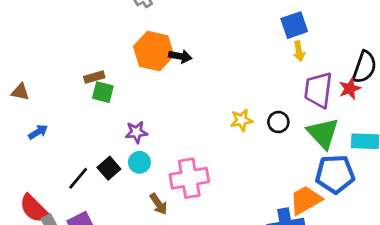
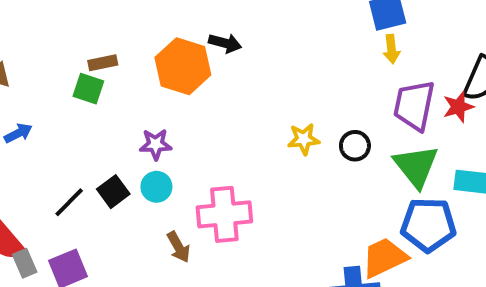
orange hexagon: (154, 51) -> (183, 66), moved
green square: (103, 92) -> (88, 89), moved

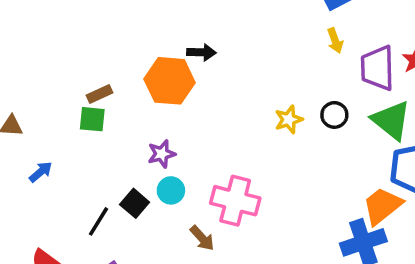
yellow arrow: (391, 49) -> (335, 41), moved
pink cross: (224, 214) -> (235, 201), turned 33

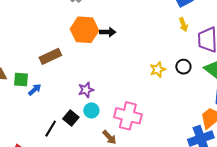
orange hexagon: (170, 81) -> (85, 30), moved
brown rectangle: (100, 94) -> (50, 56), size x1.5
green square: (92, 119) -> (21, 80), moved
blue arrow: (41, 172) -> (35, 90), moved

